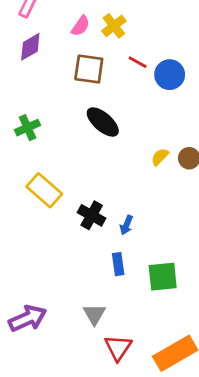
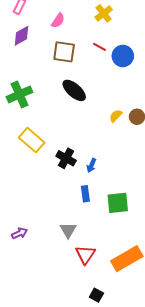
yellow cross: (114, 26) -> (104, 13), moved
green cross: (28, 128) -> (19, 94), size x1.4
purple arrow: (28, 318) -> (19, 233), size x0.6

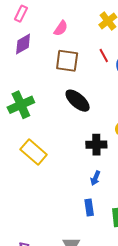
red line: (100, 47) -> (104, 56), turned 32
black cross: (66, 158) -> (96, 145), moved, turned -30

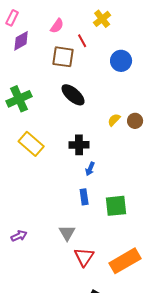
pink rectangle: (21, 14) -> (12, 18), moved
red line: (104, 56) -> (82, 41), moved
black cross: (96, 145) -> (79, 145), moved

